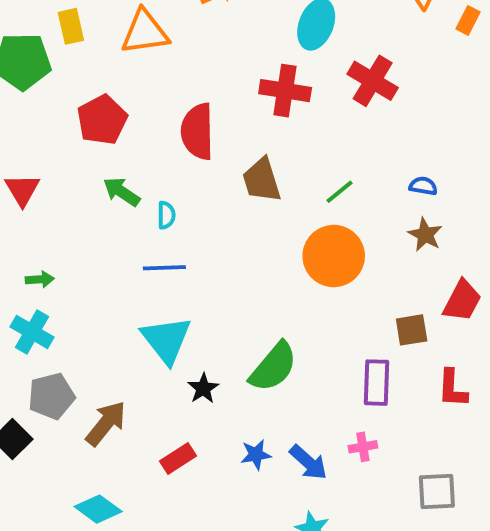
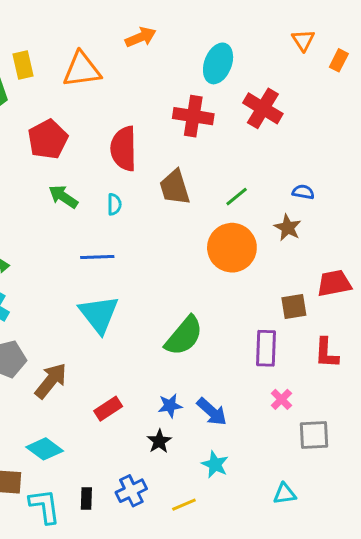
cyan semicircle: (166, 215) -> (114, 204), moved
brown star: (425, 235) -> (288, 228), moved
red trapezoid: (462, 301) -> (334, 283), turned -129
black star: (203, 388) -> (159, 441), moved
pink cross: (363, 447) -> (281, 399), moved, turned -35

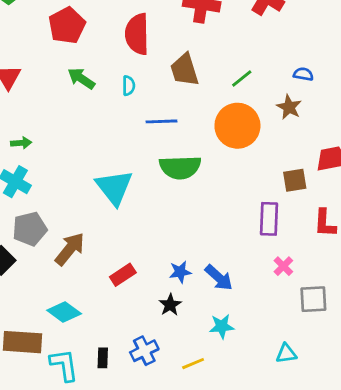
blue line: (97, 257) -> (162, 121), moved
green semicircle: (184, 336) -> (180, 167), moved, turned 48
cyan star: (215, 464) -> (222, 326), turned -30

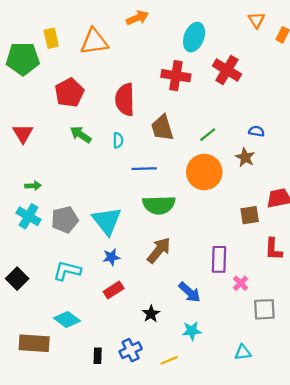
purple rectangle: (269, 219) -> (219, 259), moved
gray pentagon: (30, 229) -> (65, 220), moved
brown arrow: (70, 249) -> (159, 250), moved
blue star: (180, 272) -> (111, 257), moved
cyan L-shape: (64, 365) -> (67, 271), moved, turned -68

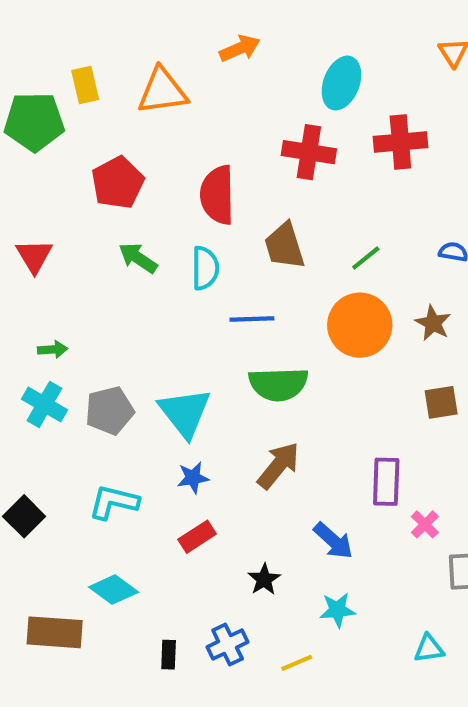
red cross: (227, 70) -> (400, 142), turned -36
cyan semicircle: (118, 140) -> (205, 268), size x1.5
brown star: (245, 157) -> (433, 323), moved

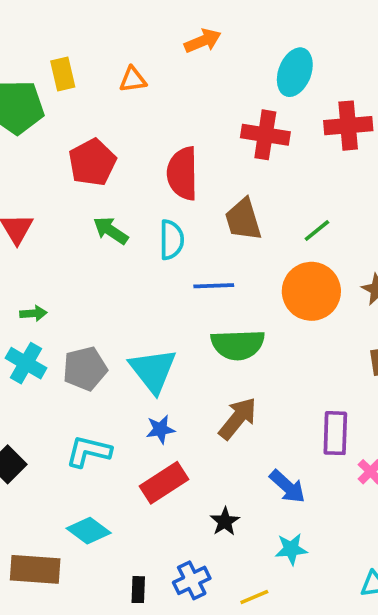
orange triangle: (162, 91) -> (133, 80), size x0.6
red rectangle: (197, 537) -> (164, 483), size x1.4

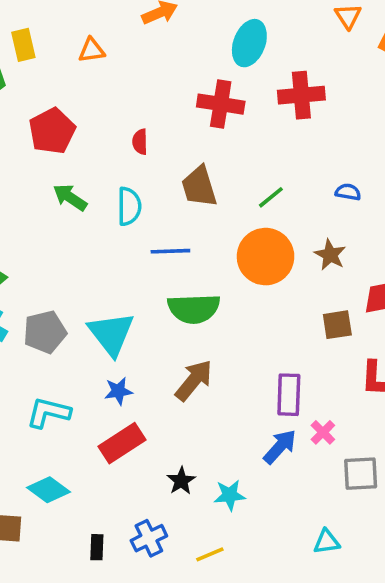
red semicircle: (182, 173) -> (140, 142), size x0.5
blue arrow: (287, 486) -> (280, 447), moved, turned -90
cyan star: (291, 549) -> (230, 495), moved

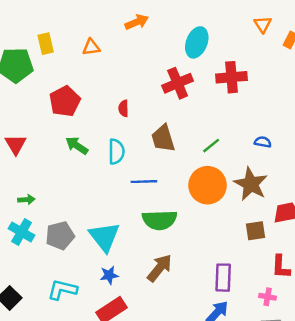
red cross: (221, 104) -> (178, 83), turned -32
brown star: (330, 255) -> (251, 184), size x1.6
pink cross: (323, 432) -> (268, 297), moved, turned -35

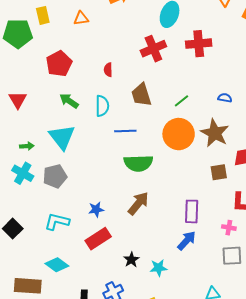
cyan triangle: (104, 237) -> (62, 137), moved

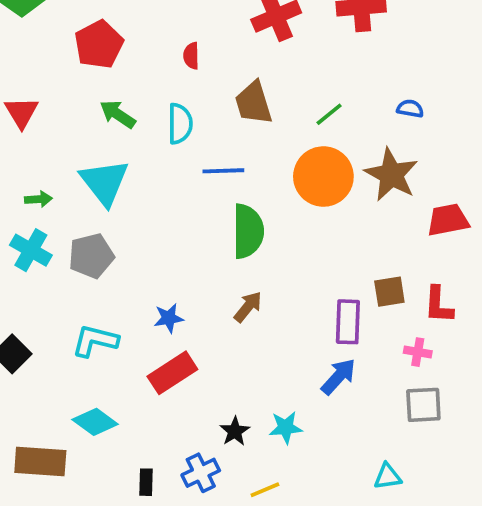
green semicircle: (138, 163) -> (248, 231), turned -88
brown square: (219, 172) -> (389, 292), moved
brown arrow: (138, 203) -> (248, 307), size x0.7
black star: (131, 260) -> (235, 431), moved

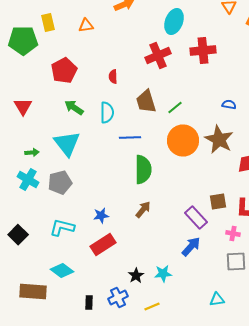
green line: (329, 114) -> (175, 108), moved
purple rectangle: (348, 322) -> (196, 218), turned -45

